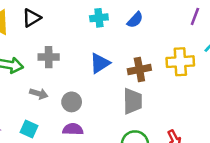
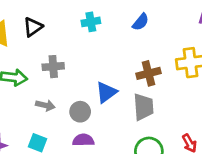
cyan cross: (99, 18) -> (91, 22), moved
blue triangle: (100, 63) -> (106, 92), moved

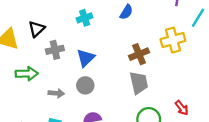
gray cross: (53, 67) -> (55, 50), moved
blue triangle: (106, 92) -> (86, 58), moved
gray circle: (80, 112) -> (85, 85), moved

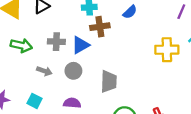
gray cross: (55, 50) -> (56, 42), moved
brown cross: (139, 54) -> (100, 27), moved
gray trapezoid: (139, 83) -> (109, 81), moved

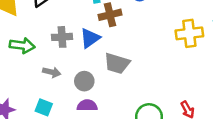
gray circle: (73, 71) -> (84, 81), moved
gray trapezoid: (109, 81) -> (117, 63), moved, turned 110

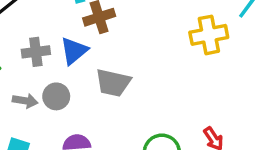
gray circle: (84, 81) -> (56, 96), moved

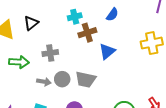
blue triangle: (74, 51) -> (107, 51), moved
gray trapezoid: (113, 83) -> (86, 79), moved

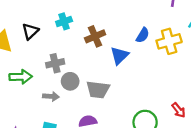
blue semicircle: (112, 15) -> (143, 35), moved
cyan cross: (75, 17) -> (64, 21), moved
gray circle: (62, 79) -> (70, 81), moved

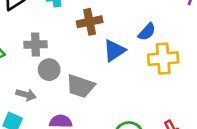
yellow cross: (169, 41) -> (163, 59), moved
gray arrow: (51, 96) -> (26, 95), moved

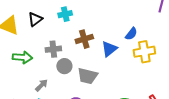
brown cross: (90, 22) -> (84, 39), moved
gray arrow: (26, 95) -> (42, 85), moved, turned -56

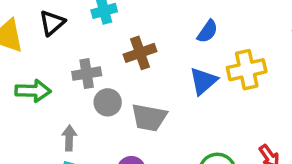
blue semicircle: (131, 34) -> (207, 31), moved
blue triangle: (109, 49) -> (203, 81), moved
gray arrow: (42, 85) -> (69, 138), turned -40

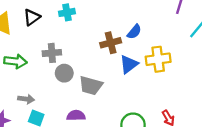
brown cross: (140, 53) -> (111, 43), moved
gray arrow: (69, 138) -> (26, 99), moved, turned 91

